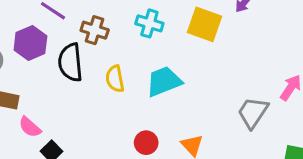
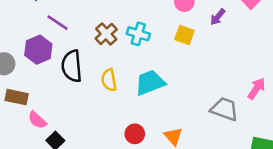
yellow square: (205, 24) -> (184, 35), size x0.7
brown cross: (95, 30) -> (106, 34), moved, turned 30
gray trapezoid: (253, 113) -> (224, 109), turned 76

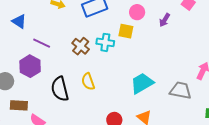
yellow square: (184, 35) -> (126, 31), moved
black semicircle: (72, 66) -> (60, 89), moved
cyan trapezoid: (150, 83) -> (142, 83), moved

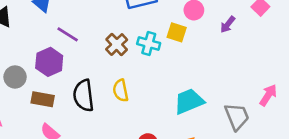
gray trapezoid: (181, 90) -> (237, 117), turned 50
brown rectangle: (19, 105) -> (43, 99), moved

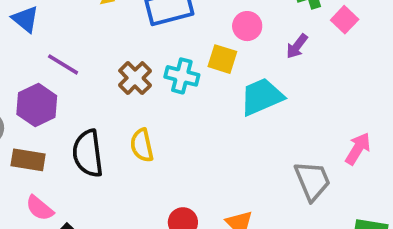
cyan trapezoid: (189, 101) -> (262, 97), moved

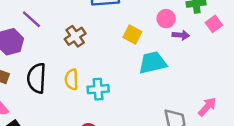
pink circle: (247, 26) -> (166, 19), moved
purple arrow: (297, 46) -> (181, 35), turned -133
cyan cross: (182, 76) -> (98, 89), moved, turned -30

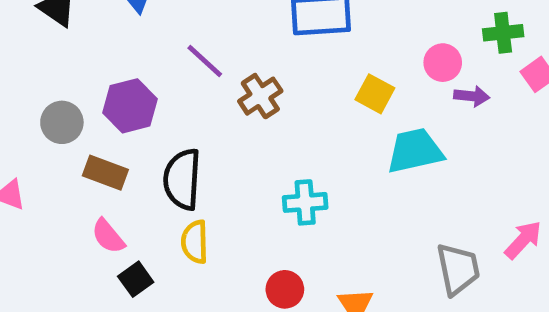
purple line: (31, 19) -> (205, 61), moved
yellow semicircle: (72, 79) -> (195, 242), moved

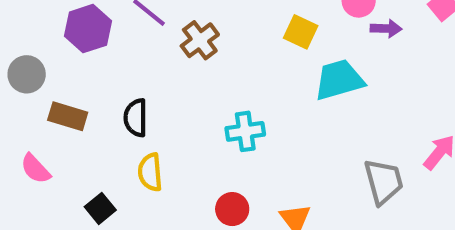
purple hexagon: (130, 106) -> (88, 29), moved
black semicircle: (182, 179) -> (136, 118), size x0.7
pink semicircle: (108, 236) -> (36, 169), moved

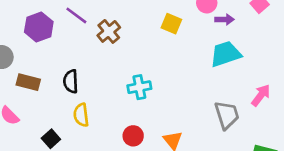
cyan trapezoid: (339, 80) -> (226, 54), moved

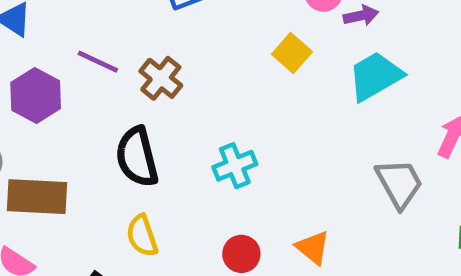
yellow square: (171, 24) -> (292, 53), moved, turned 30
black semicircle: (71, 81) -> (137, 157), moved, size x1.4
brown rectangle: (28, 82) -> (37, 197), size x1.4

